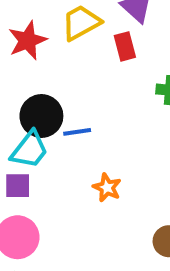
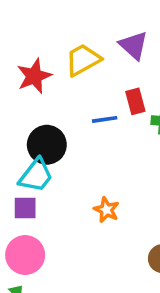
red rectangle: (125, 46) -> (135, 101), moved
blue line: (77, 132) -> (105, 119), moved

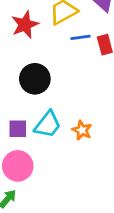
blue line: (105, 119) -> (81, 37), moved
cyan trapezoid: (36, 175) -> (48, 124), moved

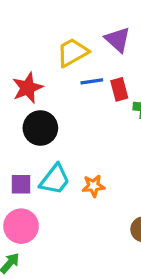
red star: (25, 25) -> (27, 88), moved
orange star: (82, 130) -> (93, 186), turned -30

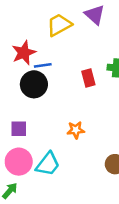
blue line: (92, 81) -> (43, 65), moved
red rectangle: (119, 89) -> (88, 78), moved
cyan trapezoid: (55, 179) -> (48, 164), moved

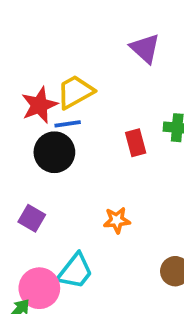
yellow trapezoid: (59, 25) -> (75, 92), moved
purple square: (19, 129) -> (32, 218), turned 30
pink circle: (19, 162) -> (39, 288), moved

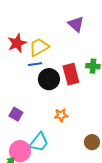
red star: (39, 105) -> (17, 43), moved
red rectangle: (136, 143) -> (71, 74), size x1.5
black circle: (54, 152) -> (49, 79), moved

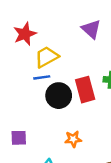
red star: (17, 43) -> (25, 34), moved
purple square: (16, 114) -> (19, 138), turned -32

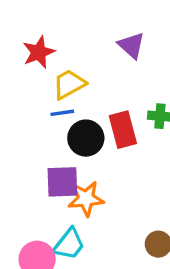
purple square: (19, 138) -> (62, 182), moved, size x1.5
orange star: (73, 139) -> (86, 199), moved, size x1.5

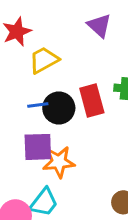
blue line: (62, 113) -> (38, 105), moved

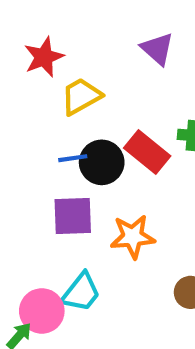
red rectangle: (92, 100) -> (147, 152), turned -36
orange star: (59, 162) -> (133, 237), moved

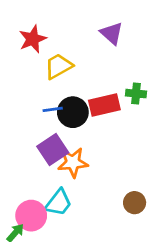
red rectangle: (147, 152) -> (104, 105), turned -52
purple square: (73, 216) -> (53, 150), turned -32
orange star: (133, 237) -> (73, 162), moved

